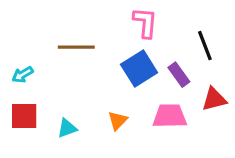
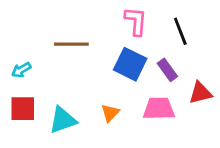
black line: (205, 46) -> (180, 31), moved
blue square: (139, 69) -> (130, 64), turned -32
cyan triangle: (67, 128) -> (63, 120), size x1.5

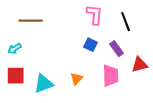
brown line: (71, 44) -> (31, 21), moved
blue square: (130, 64) -> (91, 45), size x0.6
pink trapezoid: (159, 109) -> (111, 76), turned 90

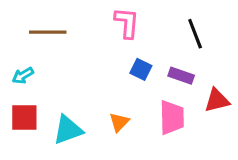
pink L-shape: (95, 15) -> (127, 23), moved
purple rectangle: (117, 49) -> (181, 76), turned -35

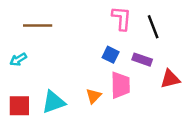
pink L-shape: (127, 23) -> (122, 18), moved
red square: (24, 117) -> (19, 106), moved
pink trapezoid: (172, 117) -> (120, 85), moved

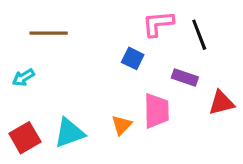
pink L-shape: (122, 18) -> (158, 24), turned -100
blue square: (111, 55) -> (133, 58), moved
red square: (19, 106) -> (25, 138), turned -30

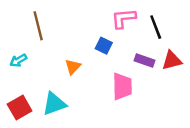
brown line: (49, 33) -> (38, 26), turned 76
red triangle: (221, 103) -> (172, 60), moved
orange triangle: (122, 125) -> (73, 67), moved

